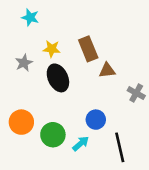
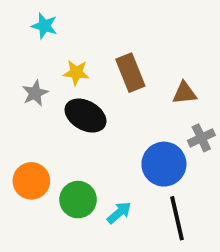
brown triangle: (107, 70) -> (184, 93), moved
black ellipse: (58, 78) -> (85, 116), turned -36
gray cross: (136, 93) -> (201, 138), turned 36
blue circle: (96, 120) -> (164, 164), moved, size x1.5

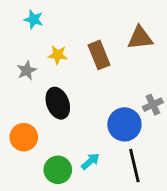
brown triangle: (184, 93) -> (140, 38), moved, size x1.4
black ellipse: (85, 116) -> (58, 103), moved, turned 40
green circle: (78, 200) -> (58, 170), moved

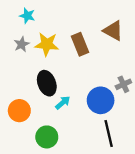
brown triangle: (140, 38) -> (113, 31), turned 35
yellow star: (58, 55) -> (47, 44), size x1.5
gray star: (27, 71) -> (22, 44), moved
cyan arrow: (90, 161) -> (63, 103), moved

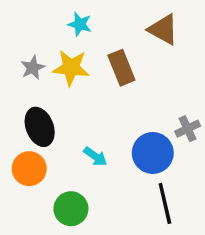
cyan star: (27, 16) -> (80, 24), moved
brown triangle: (113, 31) -> (163, 29), moved
black ellipse: (47, 83) -> (40, 127), moved
cyan arrow: (63, 103) -> (95, 156), turned 77

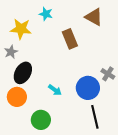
gray star: (33, 68) -> (11, 52), moved
yellow star: (71, 68) -> (21, 29), moved
black ellipse: (40, 127) -> (23, 73), turned 50
gray cross: (188, 129) -> (108, 74), turned -32

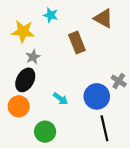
gray star: (11, 52) -> (33, 57), moved

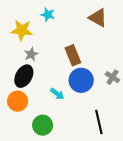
brown rectangle: (77, 43) -> (73, 55), moved
blue circle: (97, 96) -> (81, 80), moved

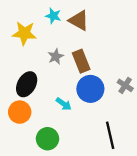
brown triangle: (98, 18) -> (79, 20), moved
gray star: (31, 54) -> (56, 56), moved

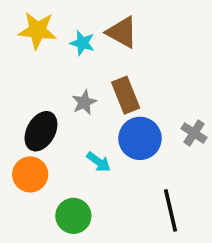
cyan star: (53, 16) -> (82, 43), moved
yellow star: (24, 33) -> (37, 30), moved
gray star: (56, 56) -> (84, 102), moved

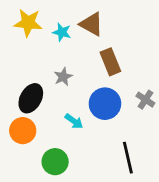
brown rectangle: (126, 95) -> (110, 62), moved

